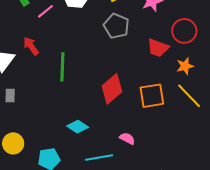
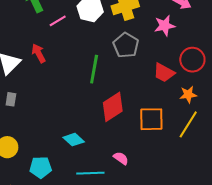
green line: (62, 67) -> (94, 69), moved
yellow line: (189, 96) -> (188, 124), turned 68

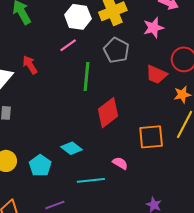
pink line: (58, 21) -> (68, 45), moved
orange square: (151, 119) -> (151, 137), moved
cyan pentagon: (41, 167) -> (40, 166), moved, turned -30

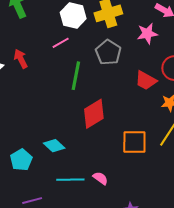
pink semicircle: (120, 163) -> (100, 178), moved

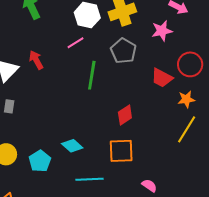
red diamond: (94, 114) -> (125, 115), moved, size x0.7
orange square: (134, 142) -> (121, 151), moved
pink semicircle: (100, 178) -> (149, 186), moved

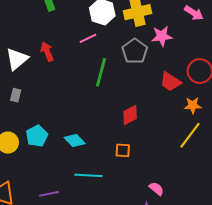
pink star: (162, 31) -> (162, 36), moved
orange square: (121, 151) -> (123, 150), size x0.6
cyan pentagon: (40, 161) -> (37, 136), moved
pink semicircle: (149, 186) -> (156, 189), moved

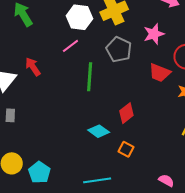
pink star: (162, 36) -> (154, 34), moved
cyan pentagon: (37, 136) -> (39, 172), moved
cyan diamond: (75, 141) -> (99, 131), moved
orange square: (123, 150) -> (126, 149), turned 35

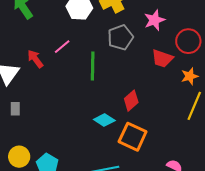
pink line: (70, 46) -> (62, 47), moved
gray pentagon: (119, 49) -> (120, 37), turned 30
orange square: (126, 149) -> (133, 137), size x1.8

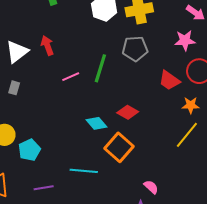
pink star: (155, 20) -> (185, 40), moved
pink line: (62, 47) -> (71, 77), moved
red diamond: (131, 101) -> (128, 112), turned 55

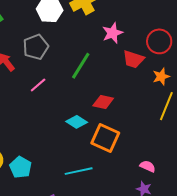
pink star: (185, 40) -> (113, 33), moved
gray pentagon: (135, 49) -> (36, 47), moved
green line: (100, 68) -> (81, 66), moved, turned 32

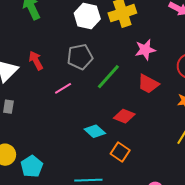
gray pentagon: (36, 47) -> (80, 57), moved
red trapezoid: (133, 59) -> (148, 84), moved
orange square: (105, 138) -> (120, 152), size x0.7

